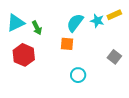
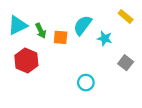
yellow rectangle: (114, 15) -> (126, 16), turned 64
cyan star: (97, 21) -> (105, 38), moved
orange square: (67, 44) -> (61, 37), moved

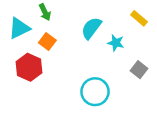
green arrow: (41, 31) -> (45, 12), moved
orange square: (61, 37) -> (47, 42), moved, turned 32
cyan circle: (86, 83) -> (95, 92), size x1.5

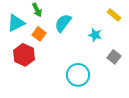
cyan semicircle: (91, 28) -> (63, 23), moved

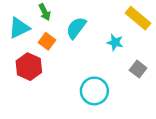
yellow rectangle: (114, 15) -> (138, 18), size x1.5

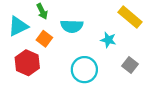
cyan semicircle: (76, 28) -> (72, 26), turned -125
cyan circle: (94, 91) -> (84, 70), moved

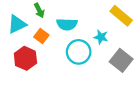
gray square: (130, 65) -> (121, 60), size x1.5
cyan circle: (84, 70) -> (79, 52), moved

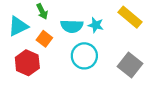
cyan star: (101, 37) -> (96, 25), moved

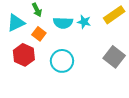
yellow rectangle: (130, 17) -> (114, 15), turned -75
cyan circle: (84, 56) -> (62, 61), moved

